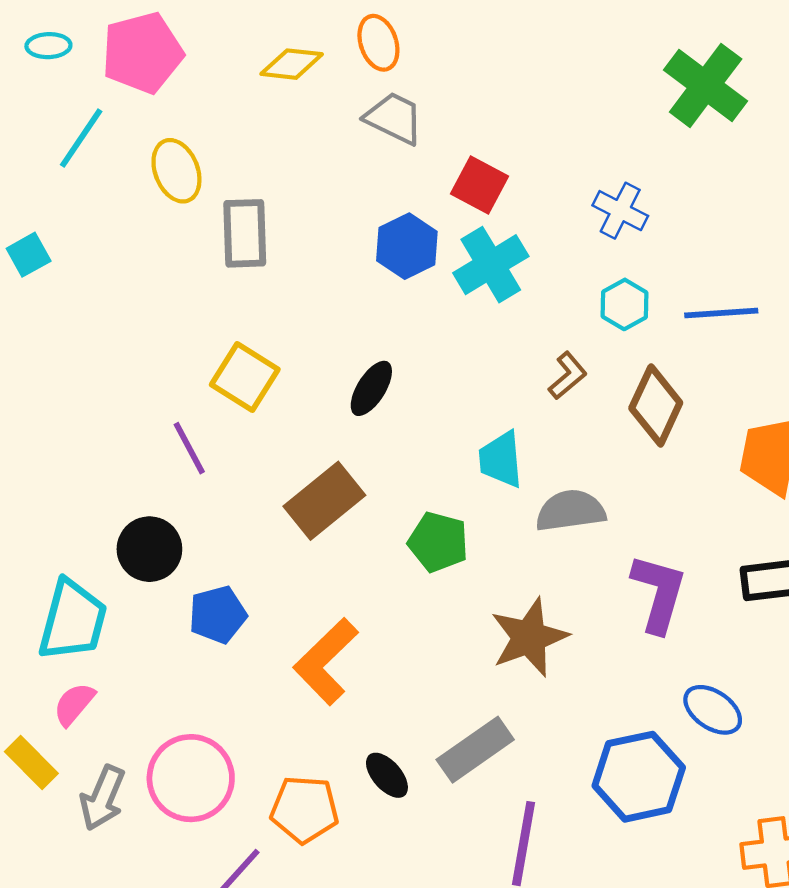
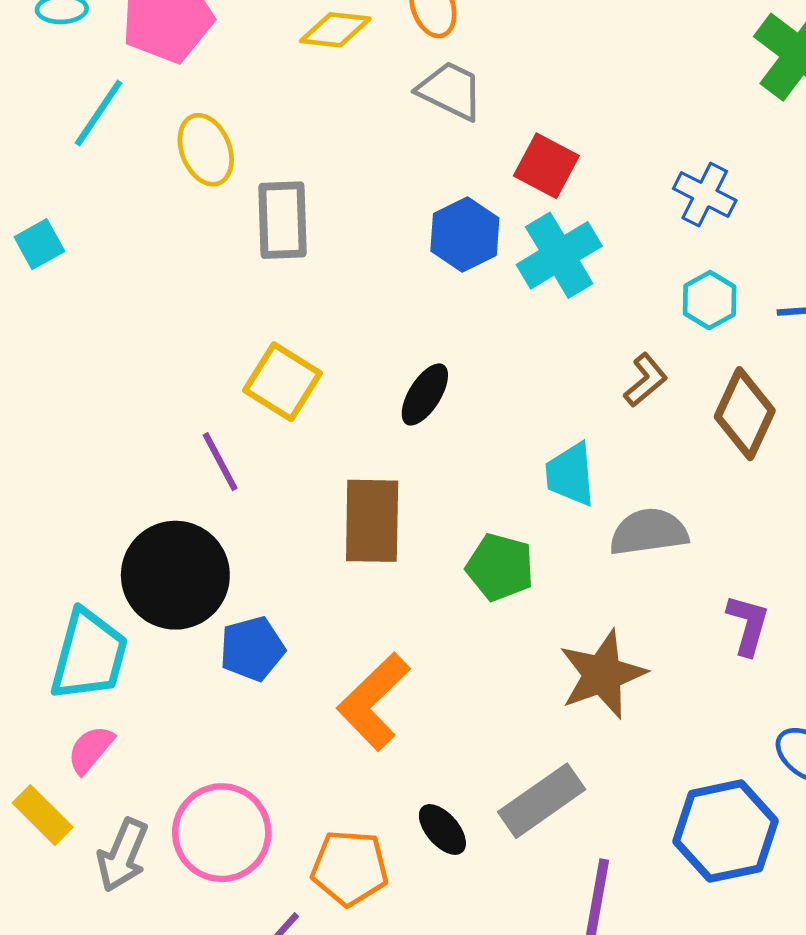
brown rectangle: (324, 501) -> (372, 521), turned -50
black circle: (149, 549) -> (175, 575), size x1.5
purple L-shape: (659, 593) -> (748, 625), size x0.7

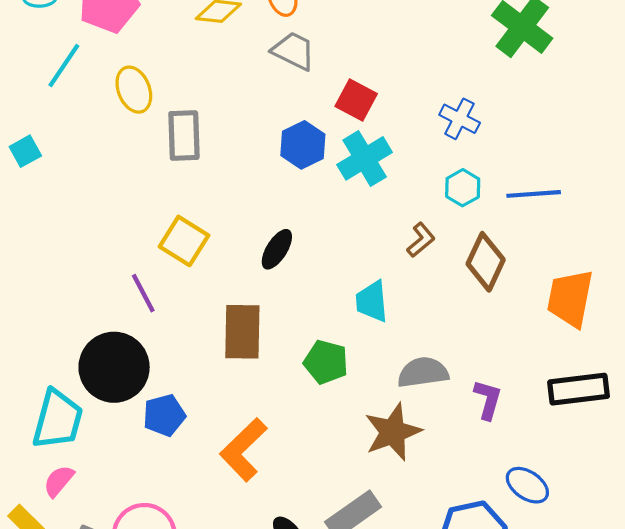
gray semicircle: (649, 532) -> (423, 372), moved

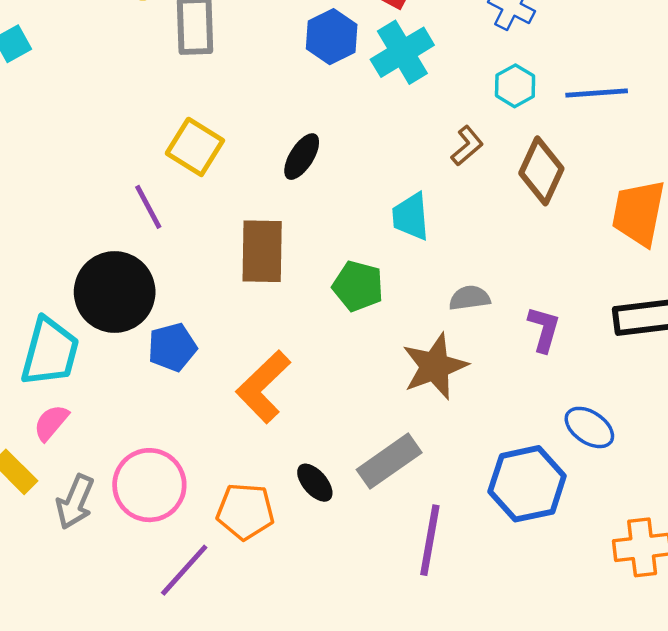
gray semicircle: (423, 372) -> (469, 298), size x0.7

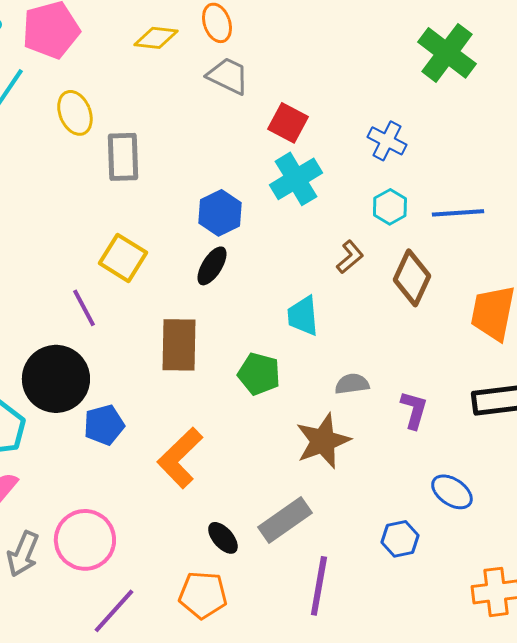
blue hexagon: (332, 37) -> (220, 213), moved
blue hexagon: (527, 484) -> (400, 539), size x0.6
orange pentagon: (245, 511) -> (203, 595), moved

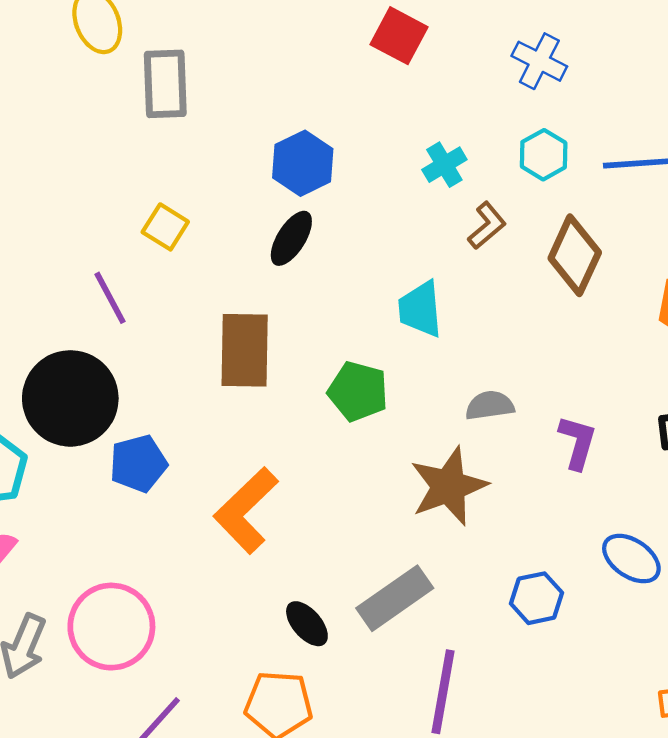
cyan cross: (296, 179) -> (444, 165), moved, size x0.6
yellow square: (123, 258) -> (165, 227), size x0.7
blue hexagon: (400, 539) -> (536, 598), moved

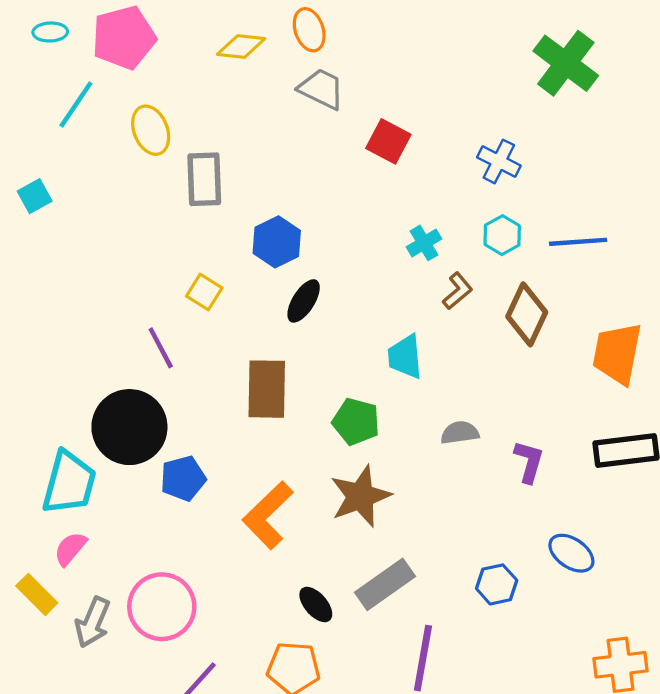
blue hexagon: (303, 163) -> (277, 242), moved
brown star: (449, 486) -> (360, 496), moved

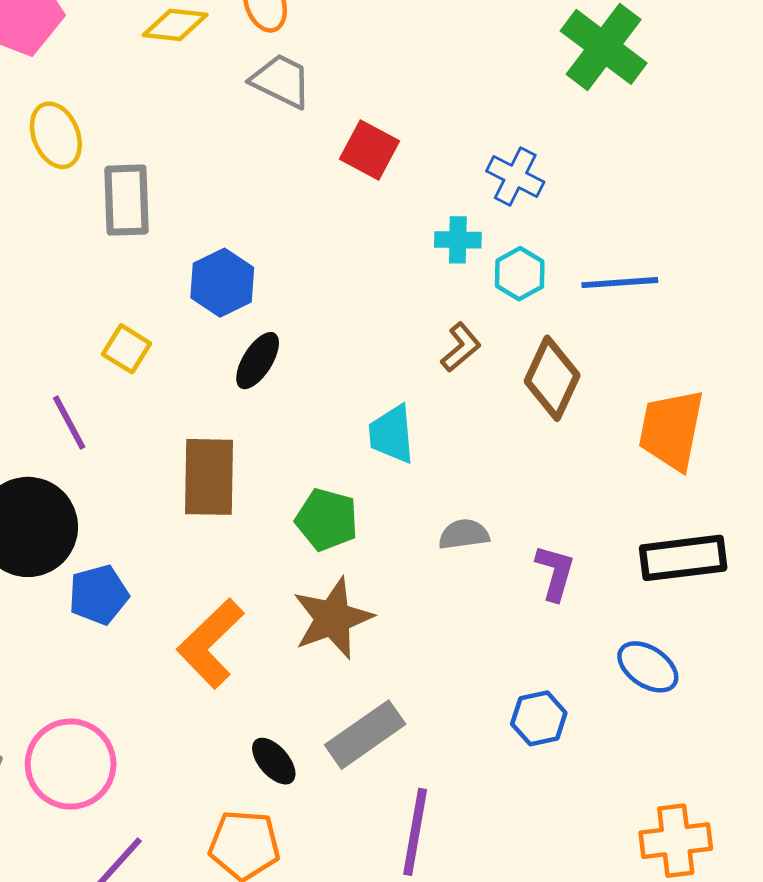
cyan cross: (424, 243) -> (458, 240), moved, turned 32
blue ellipse: (571, 553) -> (648, 667), moved
blue hexagon: (497, 584) -> (539, 718), moved

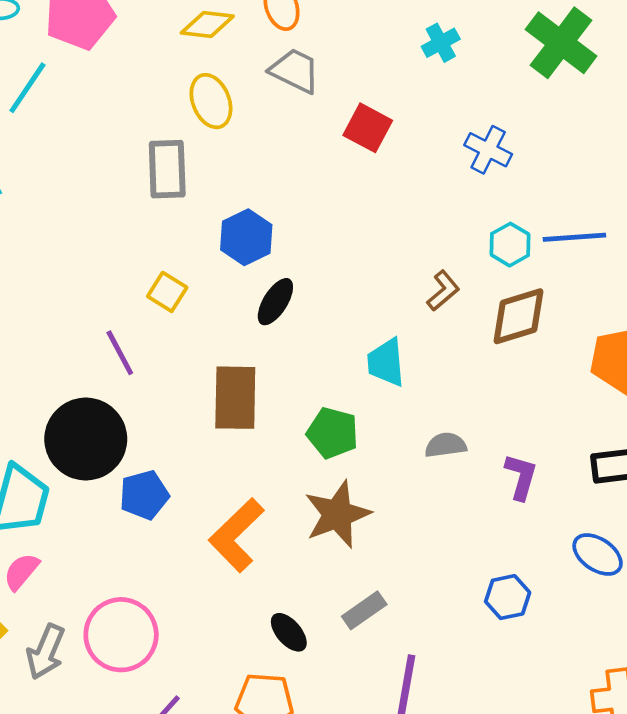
yellow ellipse: (56, 135) -> (211, 101), moved
cyan cross: (458, 240) -> (441, 43), moved, turned -30
cyan hexagon: (520, 274) -> (510, 245), moved
brown diamond: (552, 378) -> (519, 316), turned 48
gray rectangle: (365, 735) -> (364, 610), size x0.7

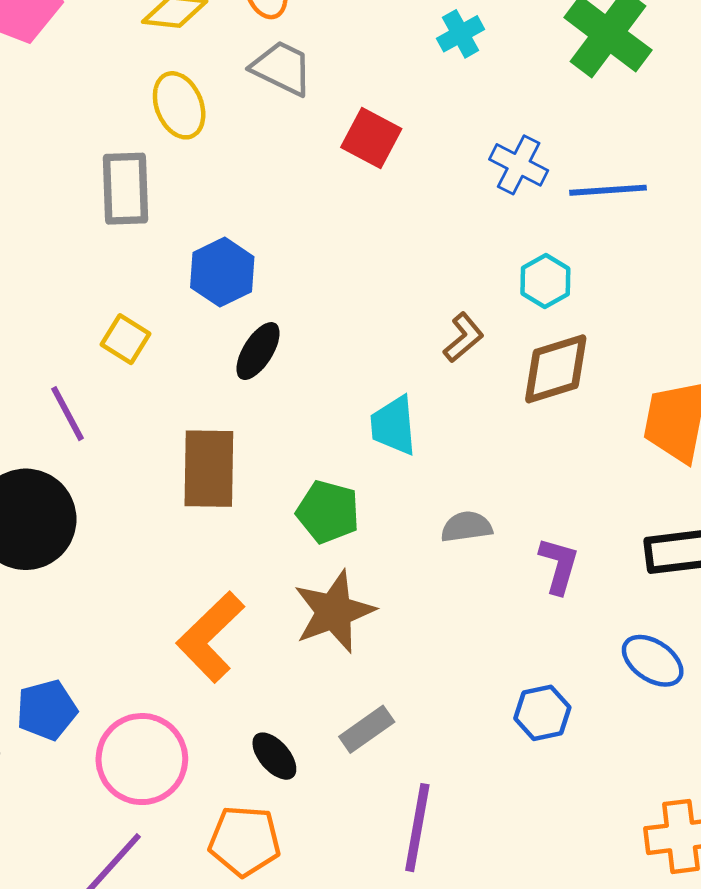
blue line: (574, 237) -> (608, 190), moved
blue pentagon: (144, 495) -> (47, 710), moved
pink circle: (121, 635) -> (142, 759), moved

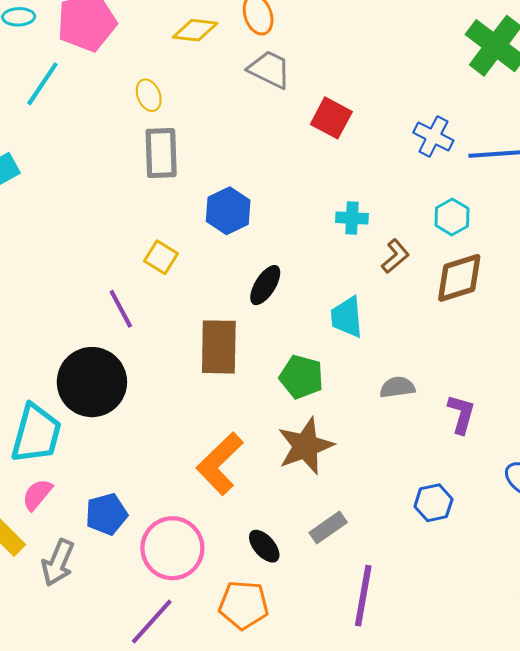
cyan cross: (461, 34) -> (352, 218), moved, turned 32
yellow ellipse: (179, 105) -> (149, 95), moved, size x0.7
black ellipse: (258, 351) -> (265, 285), moved
blue hexagon: (542, 713) -> (433, 503), moved

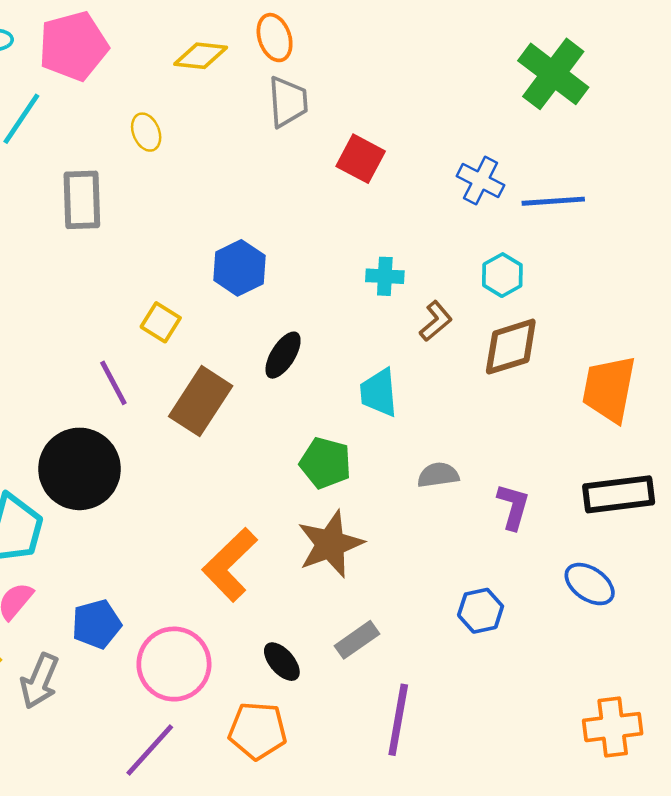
gray trapezoid: (269, 69) -> (288, 102), turned 60
gray rectangle: (161, 153) -> (82, 200), moved
brown rectangle: (219, 347) -> (201, 401), moved, turned 32

